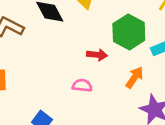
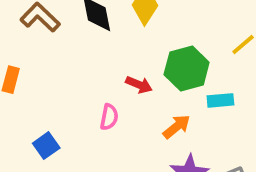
pink semicircle: (82, 85) -> (109, 117), turned 78

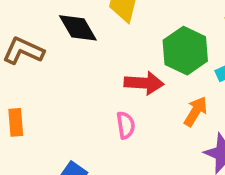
red arrow: (139, 85) -> (144, 83), size x1.4

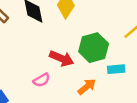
pink semicircle: (126, 125) -> (42, 80), turned 49

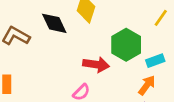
orange arrow: (87, 87) -> (147, 85), moved

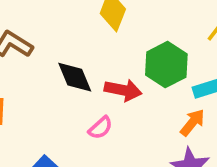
black diamond: (54, 23) -> (75, 77), moved

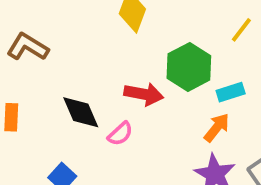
black diamond: (75, 77) -> (81, 112), moved

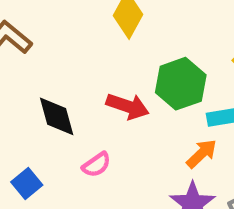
pink semicircle: (120, 134) -> (96, 165), moved

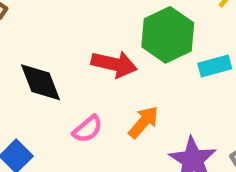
orange arrow: (202, 154) -> (143, 122), moved

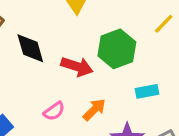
cyan rectangle: (215, 66) -> (147, 91), moved
black diamond: (40, 82) -> (30, 48), moved

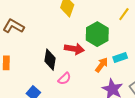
black diamond: (30, 48) -> (50, 60), moved, turned 35
orange arrow: (94, 110) -> (102, 65), moved

